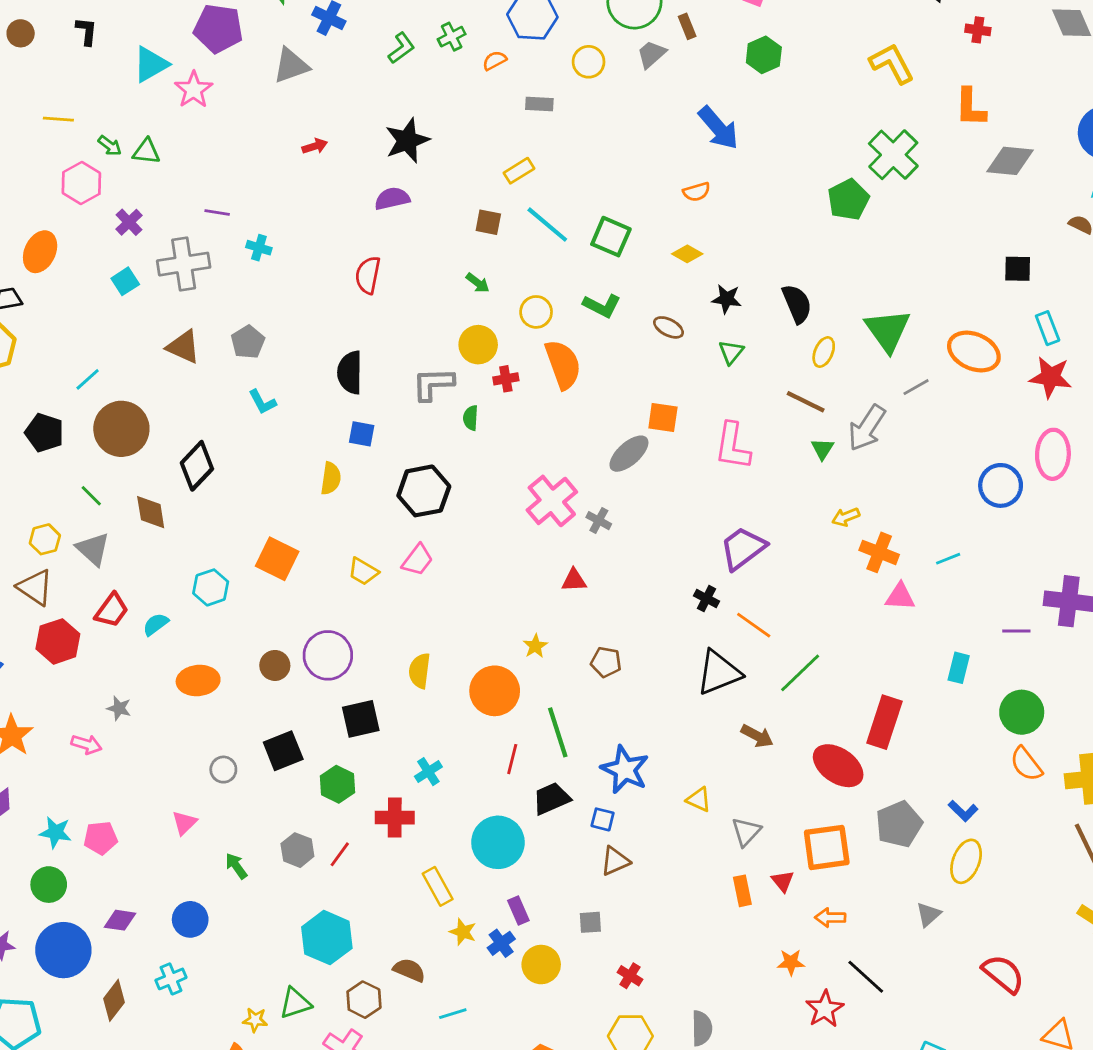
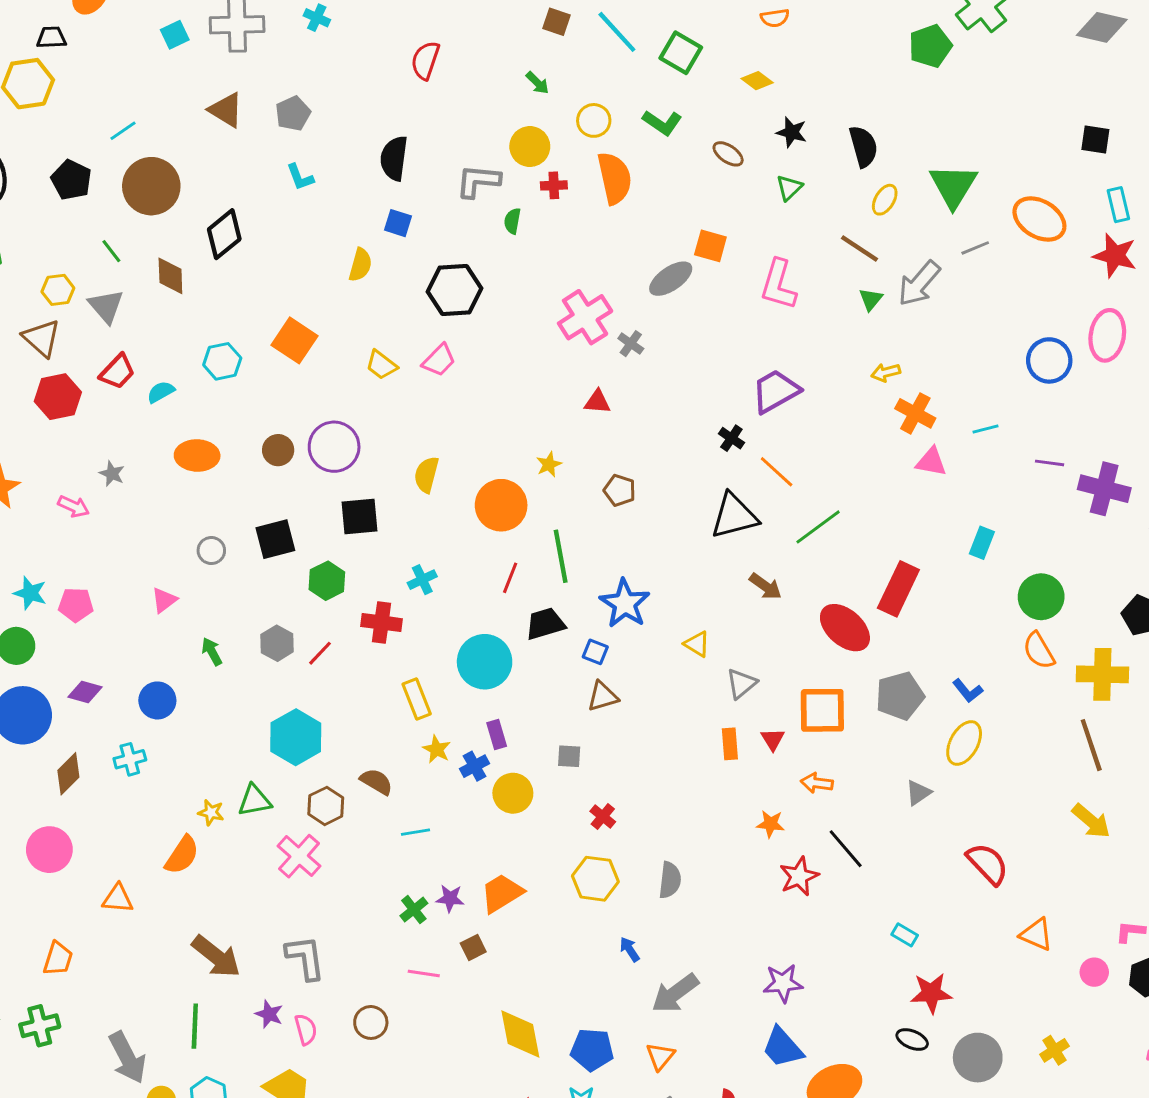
purple line: (1016, 631) -> (1050, 463), moved

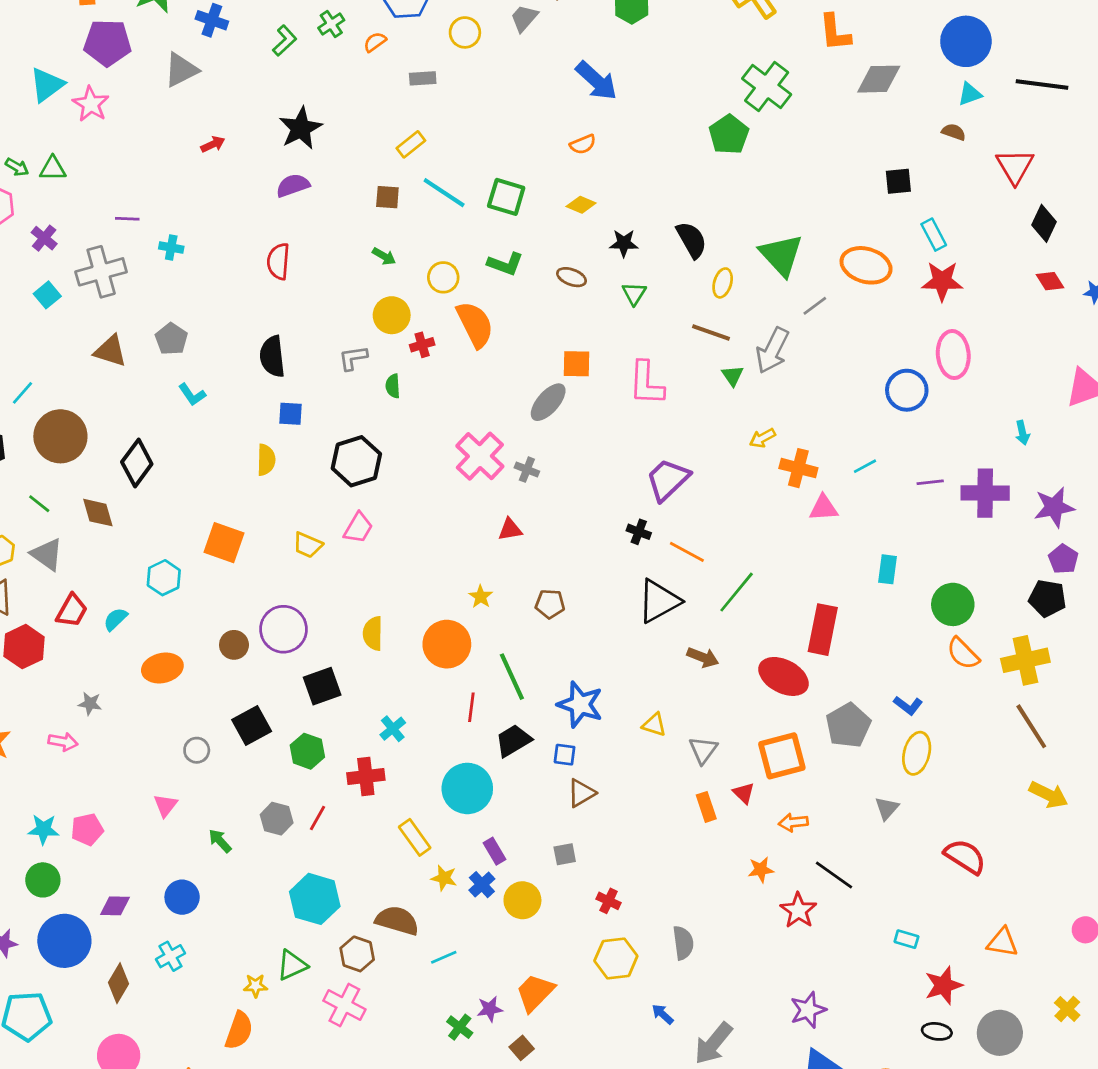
gray L-shape: (478, 181) -> (353, 358), size x0.7
brown semicircle: (376, 782) -> (397, 921), size x1.4
orange triangle: (1036, 934) -> (1003, 942), moved

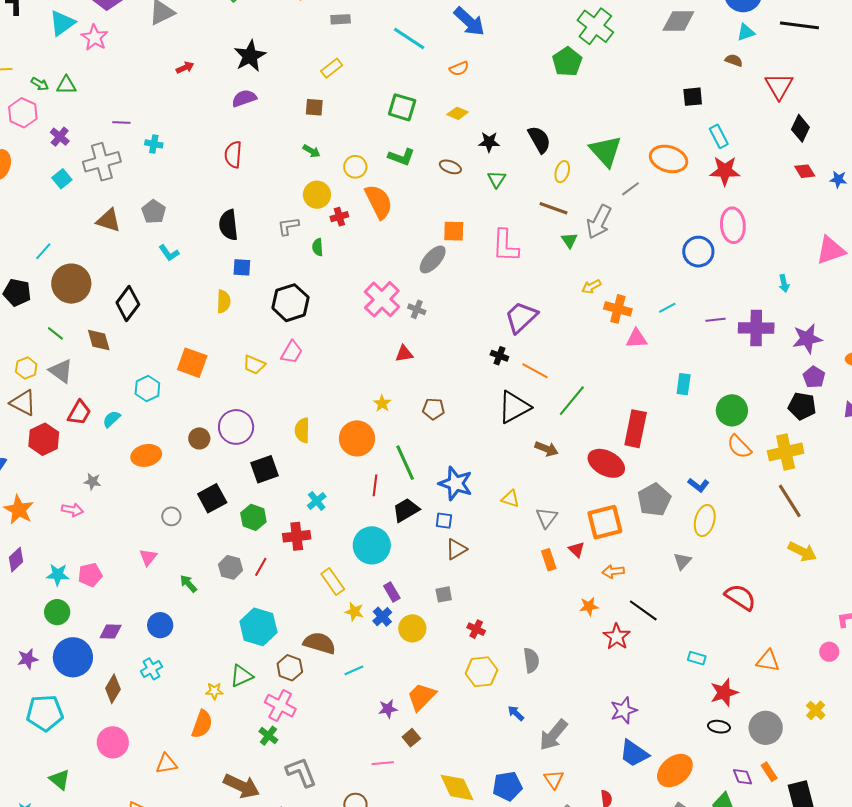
cyan line: (444, 193) -> (409, 39), moved
green cross: (460, 1027) -> (268, 736), moved

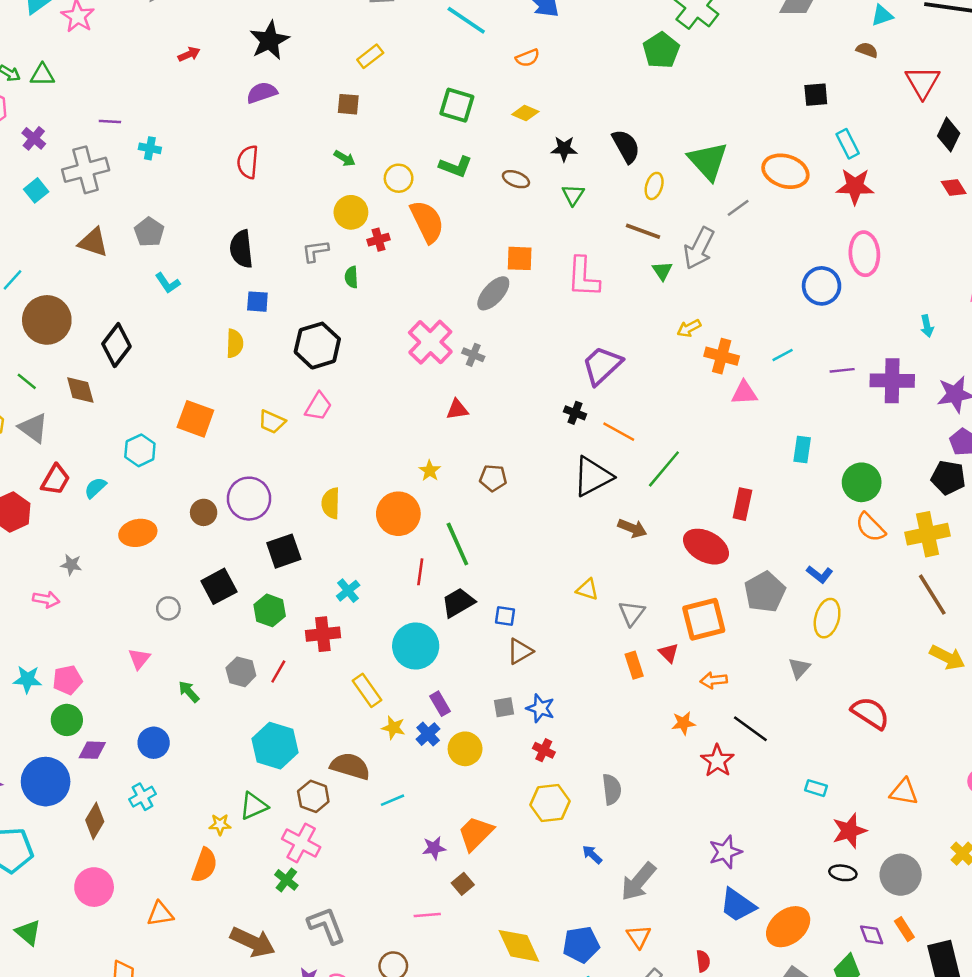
red rectangle: (636, 429) -> (742, 504), size x0.7
blue star: (456, 484) -> (540, 708), moved, size x0.7
green circle: (57, 612) -> (67, 720), moved

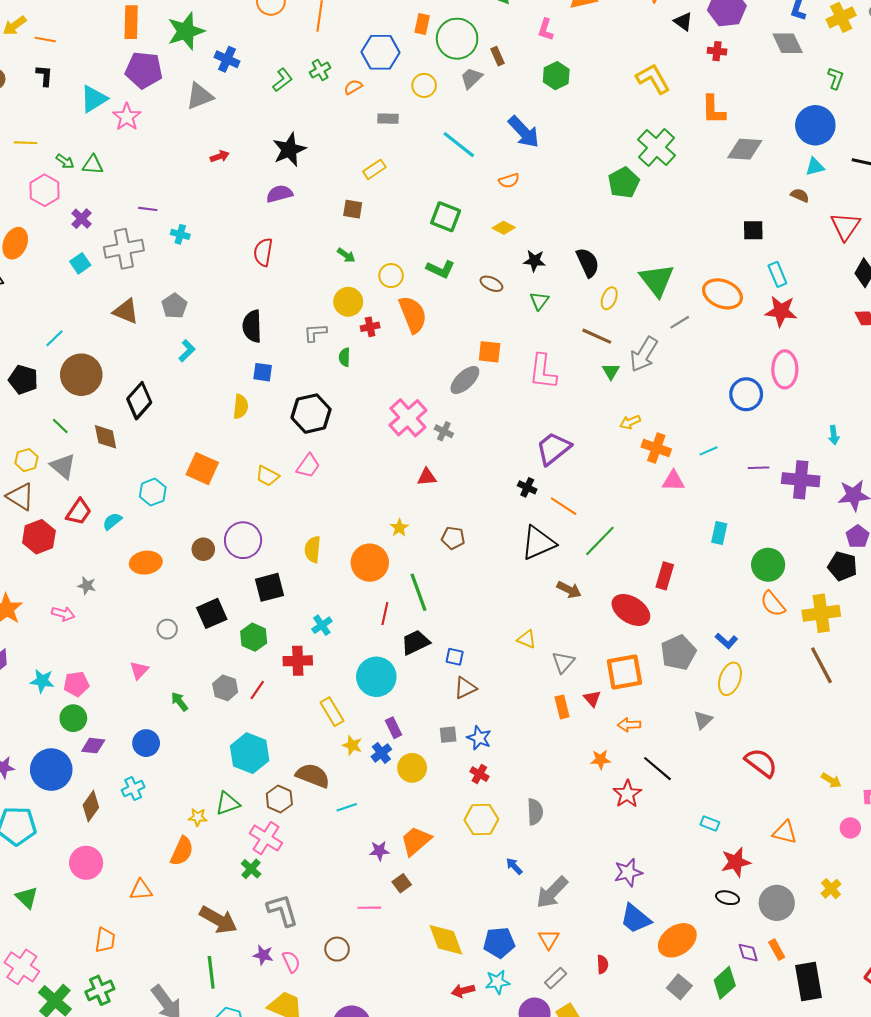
cyan L-shape: (168, 283) -> (187, 351), turned -105
yellow arrow: (947, 657) -> (831, 780), moved, size x0.7

